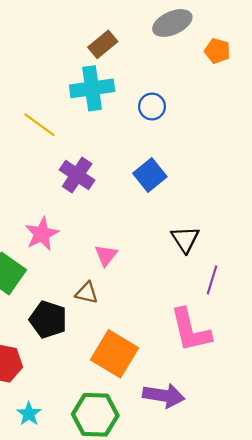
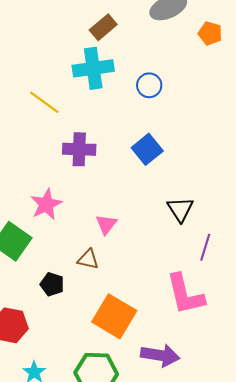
purple cross: (77, 175) -> (79, 149), turned -32
black pentagon: (48, 320) -> (52, 284), size x0.7

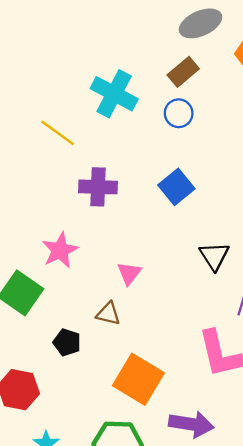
brown rectangle: (103, 27) -> (183, 72), moved
cyan cross: (93, 68) -> (114, 94), turned 36

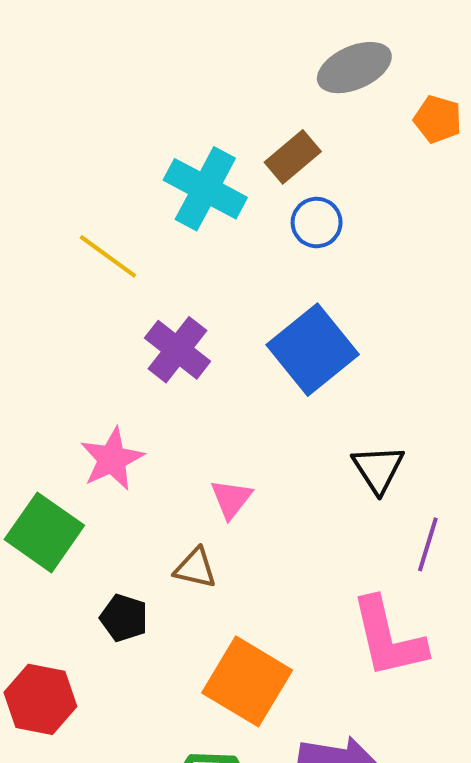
brown rectangle: (183, 72) -> (293, 157), moved
purple cross: (98, 187) -> (178, 350), turned 36
blue square: (176, 187) -> (313, 350), size x1.4

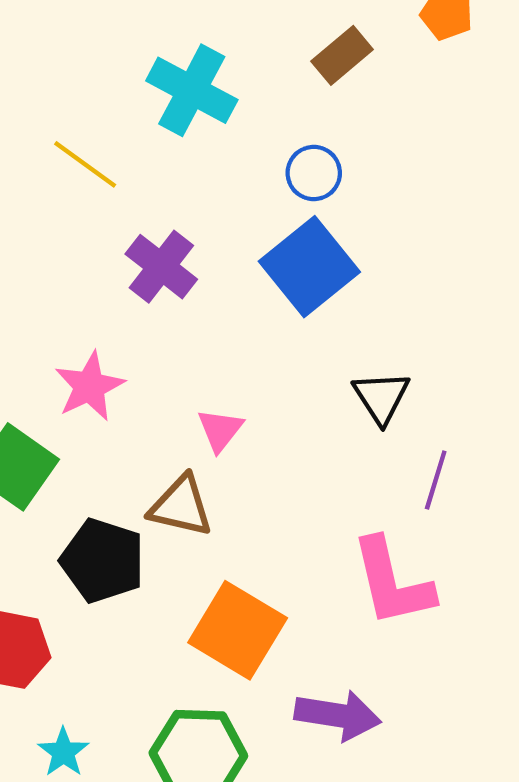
brown rectangle: (293, 157) -> (342, 55), moved
blue circle: (317, 223) -> (314, 173), moved
brown triangle: (195, 568) -> (181, 506), size x1.4
black pentagon: (124, 618) -> (103, 561), size x1.6

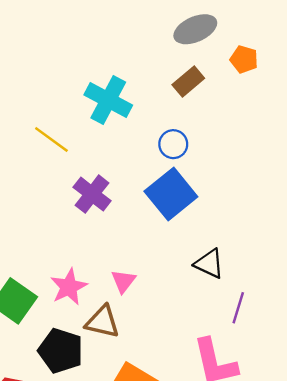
pink star: (89, 386) -> (69, 287), moved
black triangle: (381, 397) -> (209, 264), turned -32

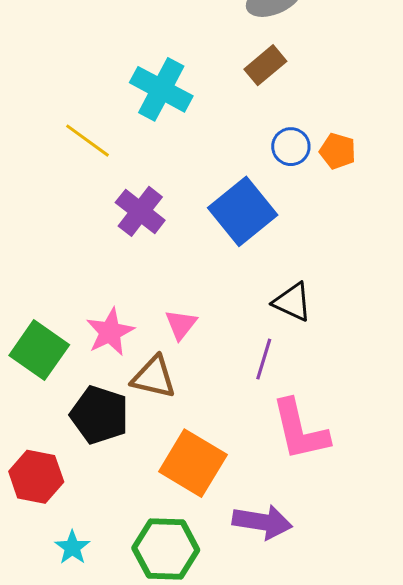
orange pentagon: (244, 59) -> (338, 151), moved
blue circle: (173, 144) -> (291, 147), moved
purple line: (238, 308) -> (264, 359), moved

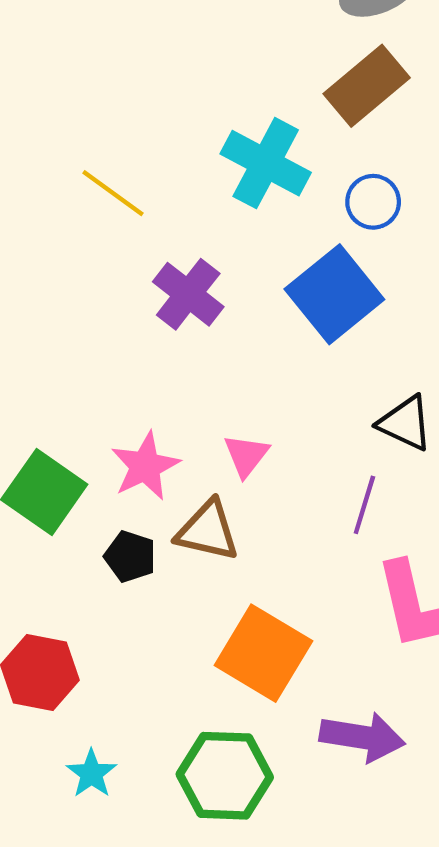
brown rectangle: (265, 65) -> (367, 86), size x1.4
cyan cross: (161, 89) -> (266, 163), moved
blue circle: (291, 147) -> (373, 202), moved
black pentagon: (99, 415) -> (130, 556), moved, size x0.6

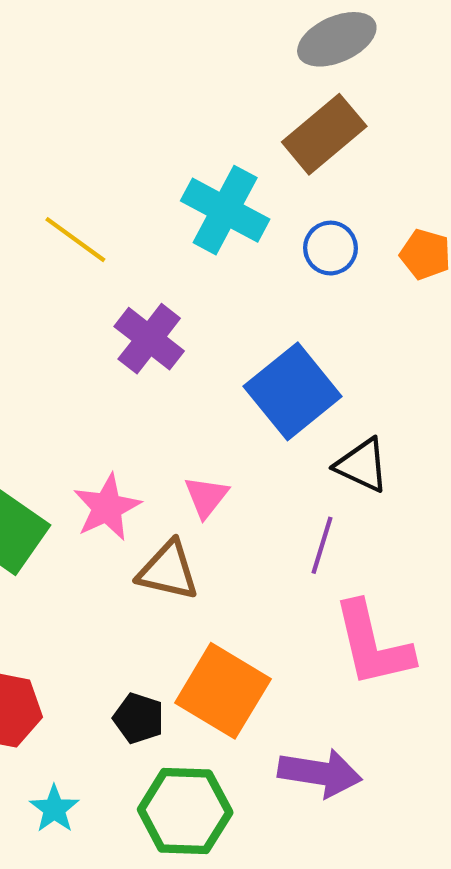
blue square: (334, 294) -> (293, 391), moved
black pentagon: (130, 556) -> (139, 718), moved

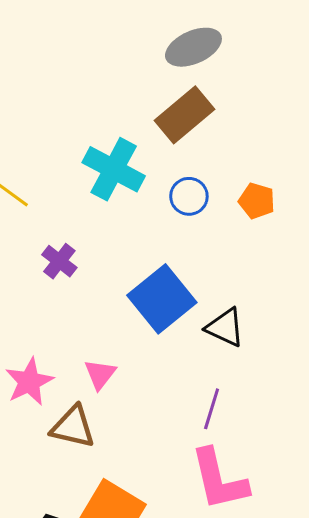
purple cross: (149, 339) -> (59, 261), size x0.7
black triangle: (362, 465) -> (225, 327), moved
purple line: (322, 545) -> (212, 409), moved

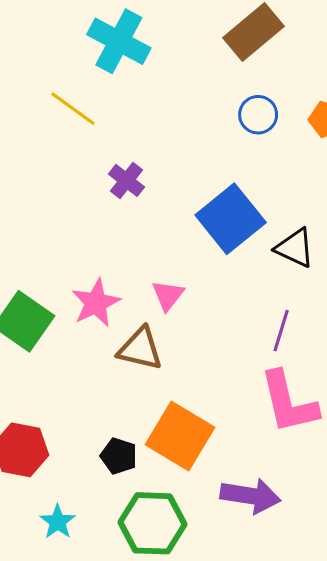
cyan cross: (114, 169) -> (119, 41), moved

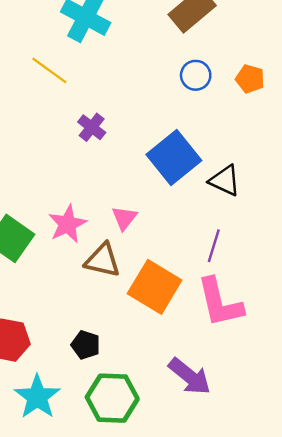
orange square: (180, 436) -> (155, 287), moved
purple arrow: (250, 496) -> (190, 376), turned 30
cyan star: (58, 522) -> (37, 397), size x1.6

